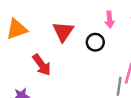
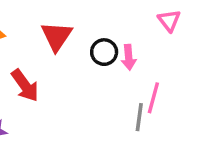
pink arrow: (110, 20) -> (129, 57), moved

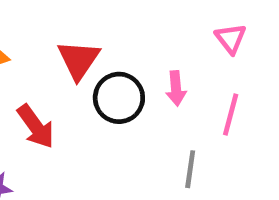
black circle: (104, 52) -> (119, 98), moved, size x1.4
pink line: (153, 98) -> (231, 115), moved

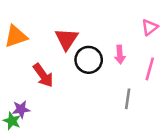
pink triangle: (231, 38) -> (150, 27), turned 30

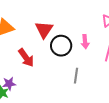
gray line: (128, 99) -> (76, 76), moved

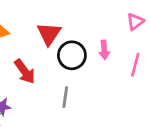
gray line: (76, 76) -> (65, 97), moved

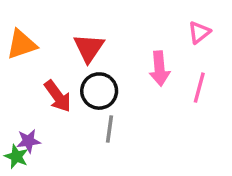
pink arrow: (104, 50) -> (160, 69), size x1.4
black circle: (72, 55) -> (99, 91), moved

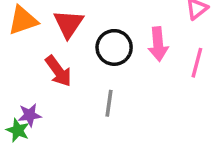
red triangle: (89, 48) -> (68, 24), moved
black circle: (99, 91) -> (114, 47), moved

